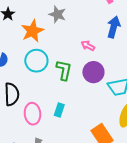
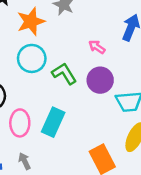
green L-shape: (64, 70) -> (64, 74), turned -50
cyan rectangle: (59, 110) -> (53, 122), size x1.6

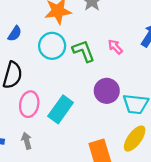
green L-shape: (64, 74) -> (83, 51), moved
purple circle: (100, 80) -> (107, 91), moved

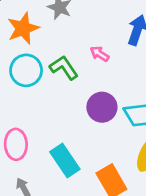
cyan rectangle: (61, 109) -> (65, 161), moved, turned -56

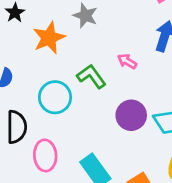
cyan circle: (26, 70) -> (55, 97), moved

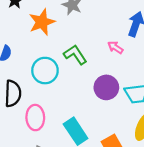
pink arrow: (127, 61) -> (115, 47), moved

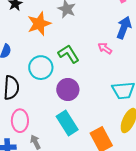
purple circle: (106, 87) -> (68, 89), moved
pink ellipse: (35, 118) -> (20, 121), moved

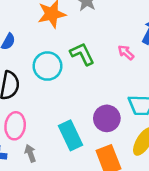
purple circle: (68, 89) -> (107, 118), moved

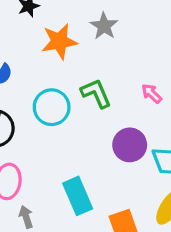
purple circle: (107, 118) -> (130, 145), moved

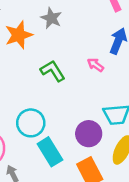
cyan circle: (52, 107) -> (31, 123), moved
purple circle: (130, 145) -> (89, 134), moved

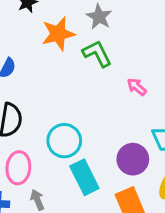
pink arrow: (95, 65) -> (137, 87), moved
green L-shape: (53, 71) -> (97, 54), moved

